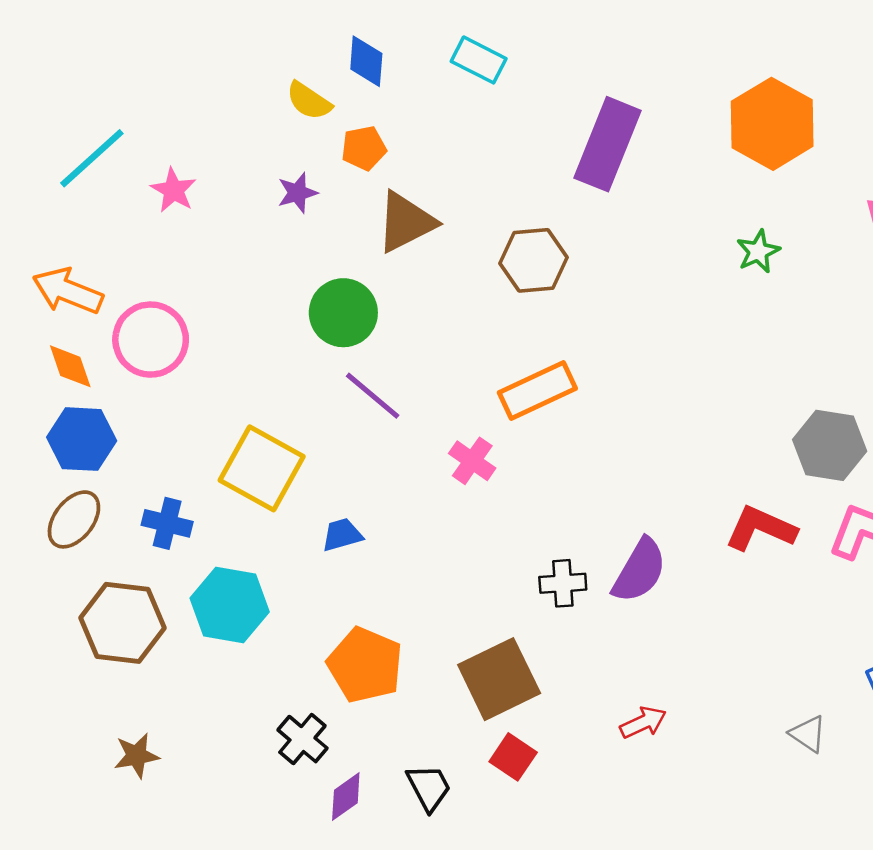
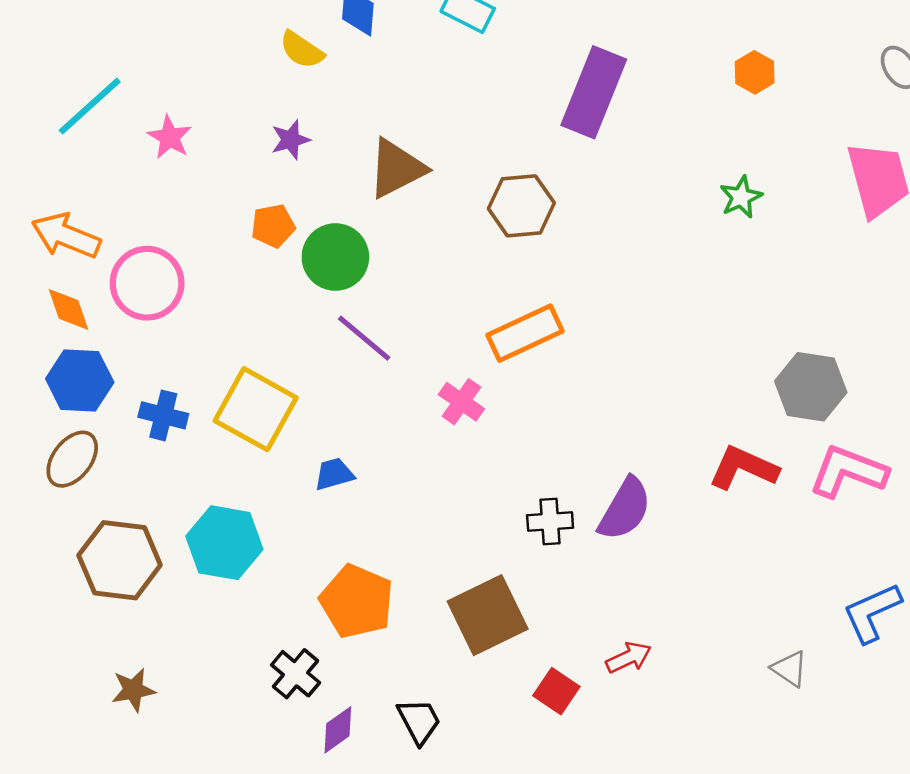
orange hexagon: (772, 124) -> (755, 72), size x0.5
orange pentagon: (364, 148) -> (273, 226), moved
blue cross: (167, 523) -> (163, 415), moved
red square: (513, 757) -> (556, 691), moved

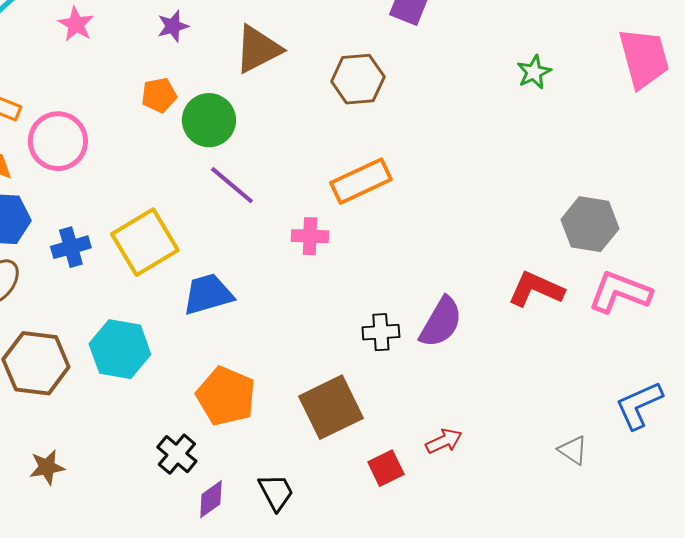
pink cross: (461, 402) -> (310, 236), turned -33
yellow square: (256, 409) -> (145, 242), turned 30
blue cross: (163, 415) -> (71, 247), turned -30
blue trapezoid: (334, 474) -> (208, 294), size x1.6
red square: (556, 691) -> (386, 468), turned 30

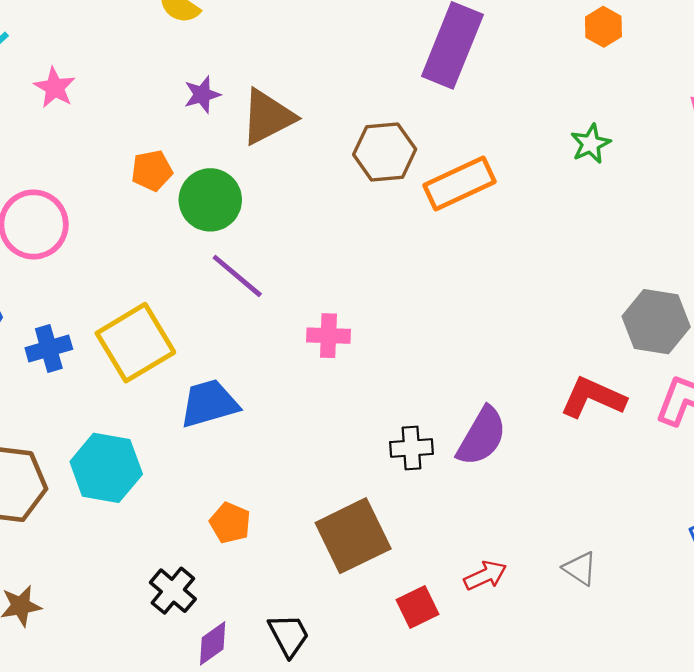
purple star: (173, 26) -> (202, 95), moved
orange rectangle: (361, 181) -> (460, 184), moved
orange pentagon: (226, 396) -> (230, 523), size x0.6
gray triangle: (573, 450) -> (580, 568), moved

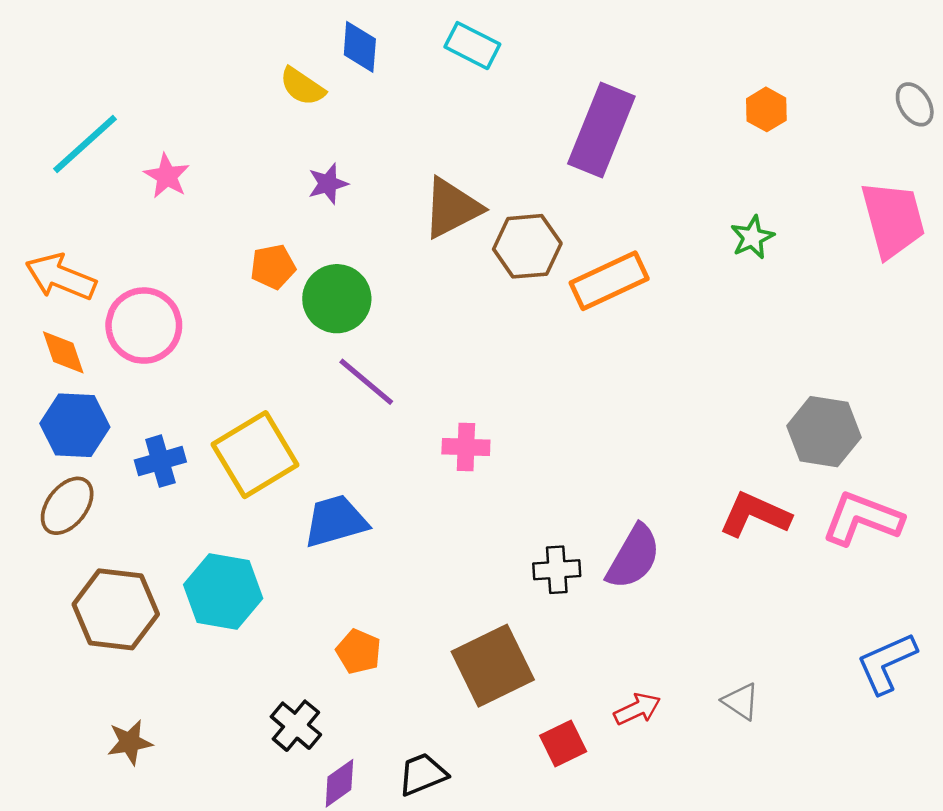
brown triangle: (268, 117) -> (452, 208), moved
black trapezoid: (289, 635) -> (422, 774), turned -84

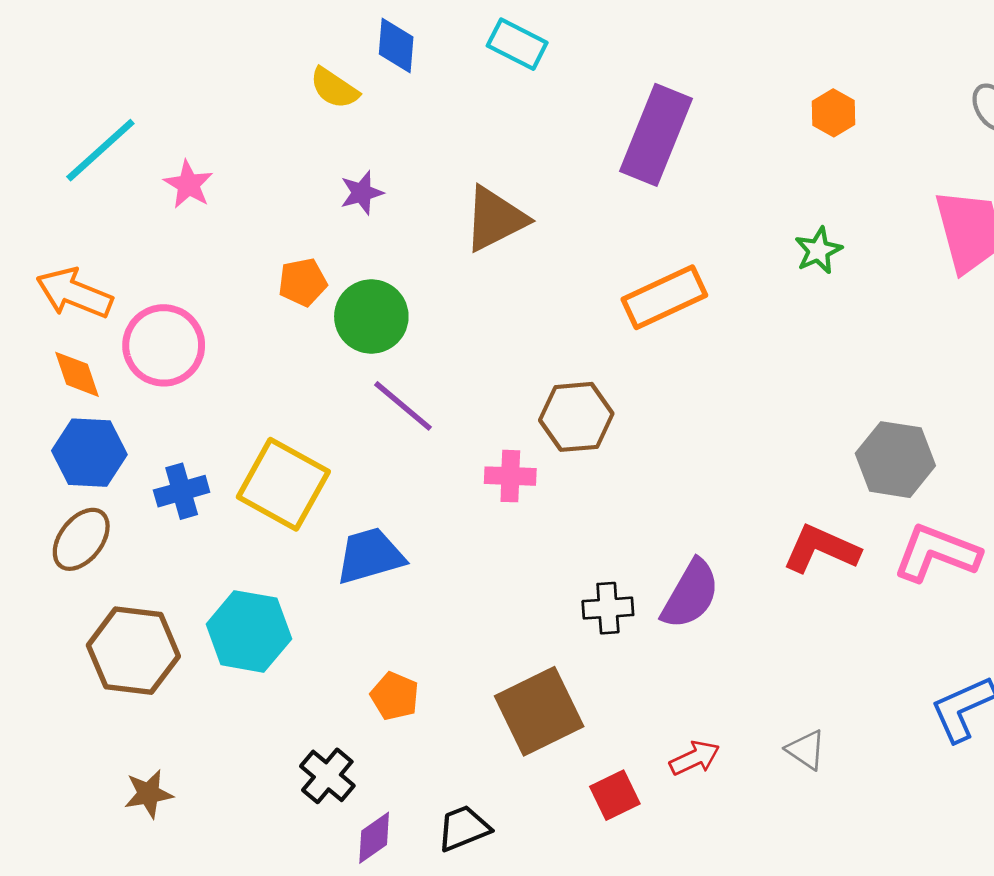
brown hexagon: (527, 246) -> (576, 417), moved
yellow square: (255, 455) -> (283, 484), turned -30

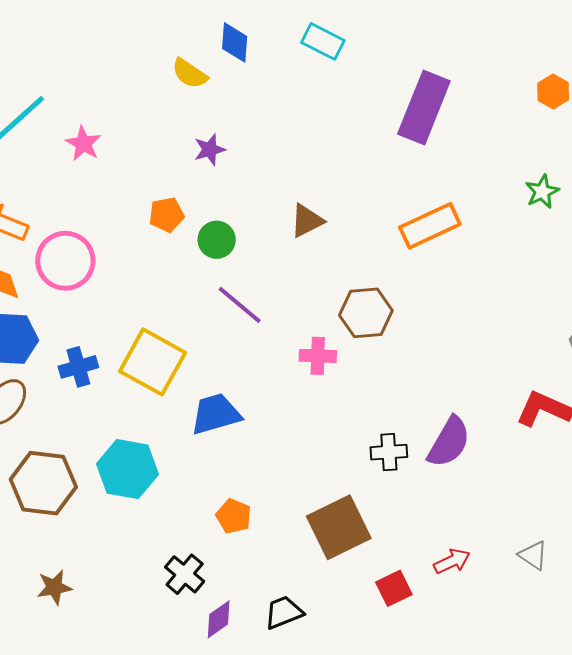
brown triangle: (495, 219) -> (307, 221), moved, size x0.7
green circle: (371, 316) -> (217, 240), size x0.7

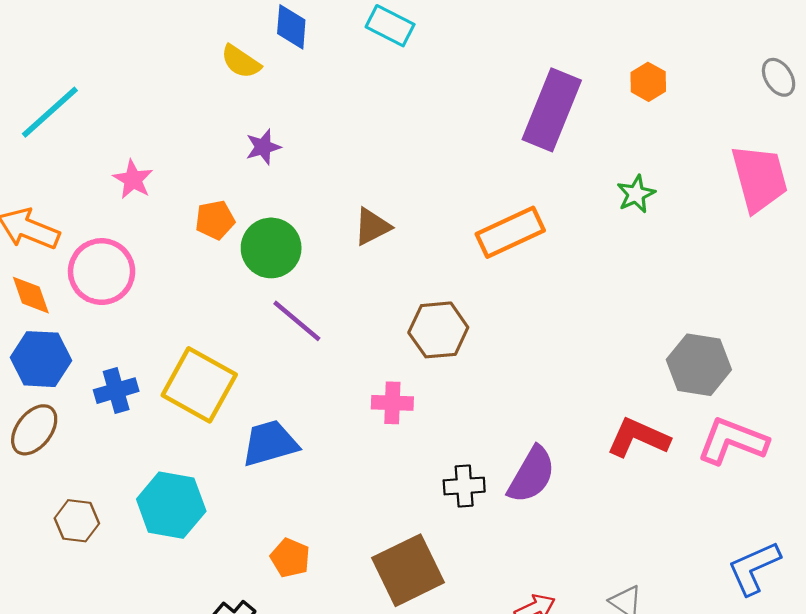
purple rectangle: (424, 108) -> (552, 110), moved
pink star: (83, 144) -> (133, 179), moved
green circle: (217, 240) -> (271, 248), size x1.4
pink cross: (318, 356) -> (392, 403), moved
brown hexagon: (43, 483) -> (77, 521), size x0.6

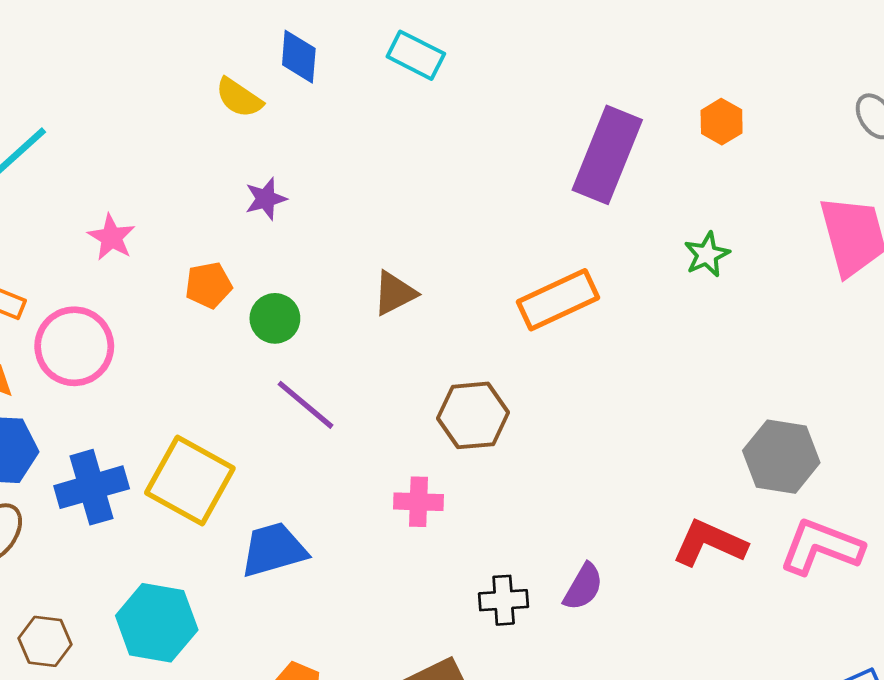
green circle: (271, 248) -> (275, 318), size x0.7
blue cross: (116, 391) -> (92, 487), size x1.4
purple semicircle: (532, 475) -> (583, 587), size x0.7

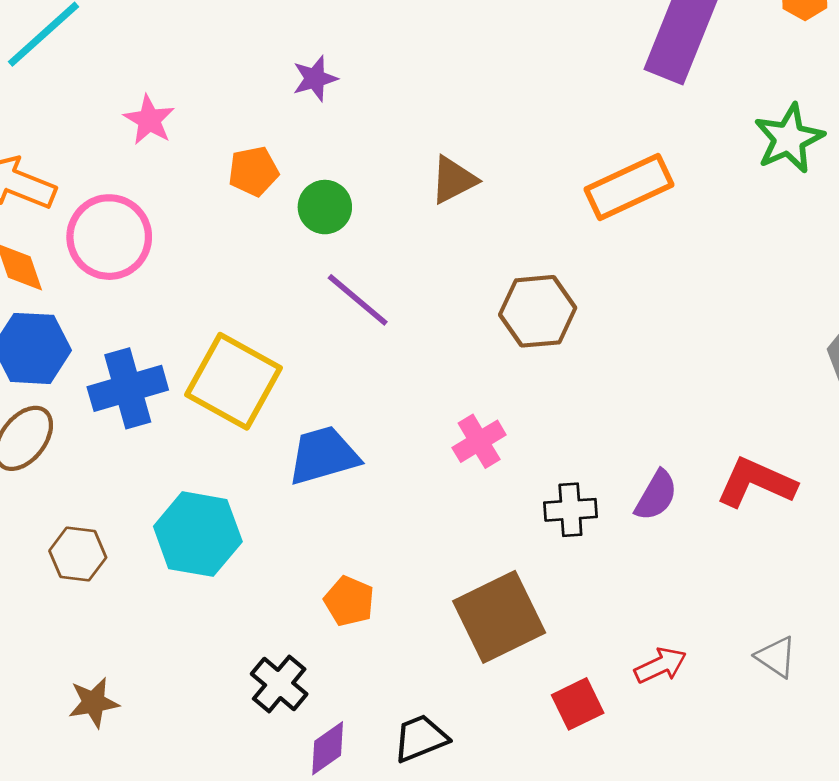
green star: (707, 255) -> (789, 138), size x1.4
pink cross: (418, 502) -> (479, 441), moved, turned -33
red L-shape: (710, 543) -> (756, 483), moved

